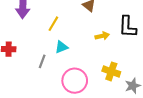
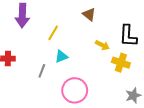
yellow arrow: (102, 36) -> (102, 45), turned 40
yellow cross: (111, 71) -> (121, 63), moved

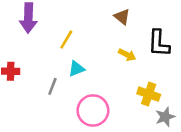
brown triangle: (89, 14) -> (122, 17), moved
yellow cross: (121, 63) -> (149, 94), moved

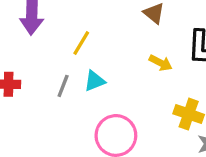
gray line: (52, 86) -> (63, 86), moved

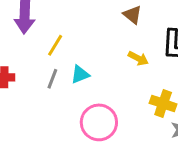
yellow line: (81, 43) -> (55, 45), moved

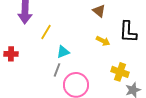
gray line: (52, 79) -> (57, 70), moved

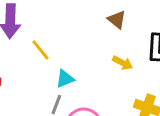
yellow line: (46, 32) -> (41, 50), turned -70

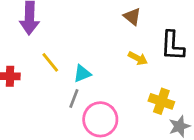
yellow line: (41, 50) -> (50, 62), moved

